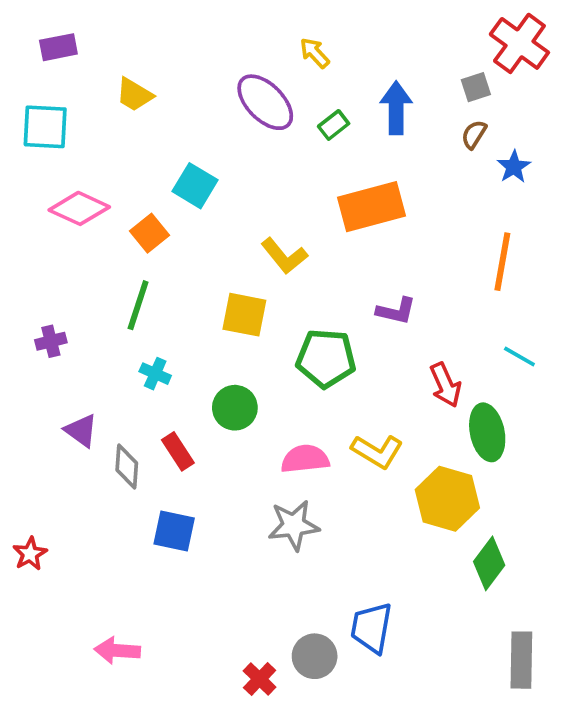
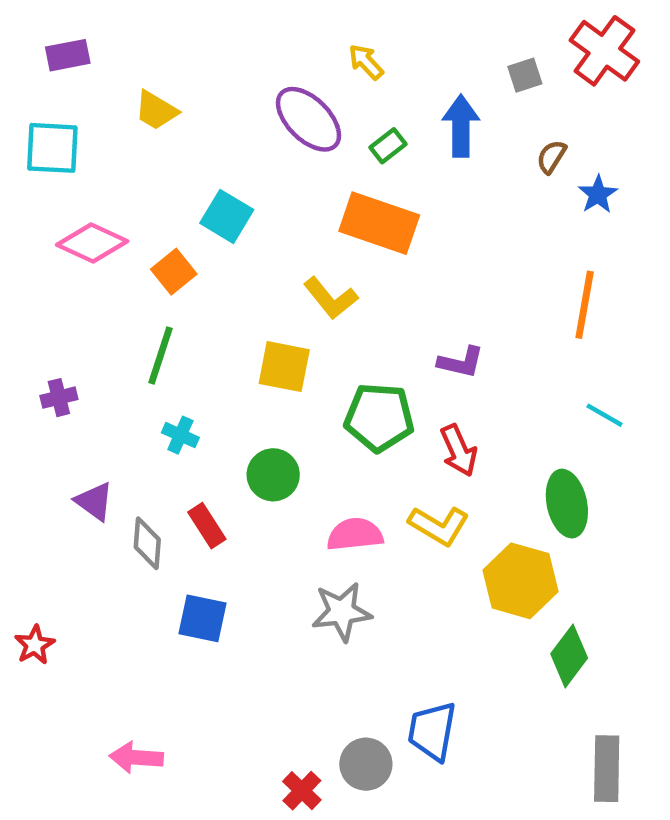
gray square: (476, 87) -> (525, 75), moved
orange rectangle: (371, 207) -> (379, 223), moved, turned 34
red arrow: (445, 385) -> (459, 451), moved

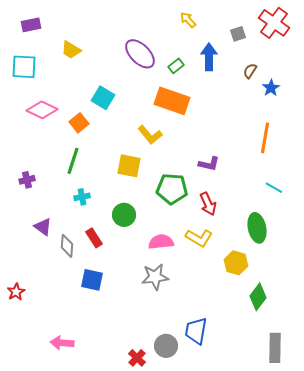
yellow arrow: (366, 62) -> (188, 20), moved
cyan cross: (180, 435) -> (82, 197), turned -35
yellow hexagon: (521, 581) -> (236, 263), size x0.7

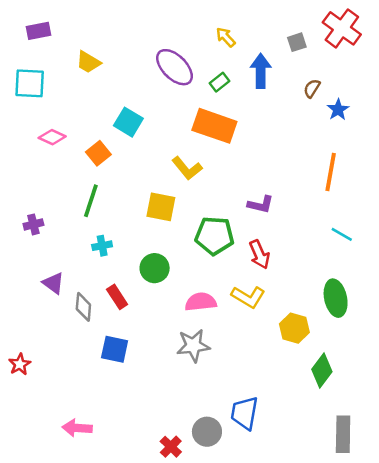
yellow arrow: (188, 20) -> (226, 37), moved
pink diamond: (42, 110) -> (52, 137), size x0.7
green ellipse: (257, 228) -> (336, 298), moved

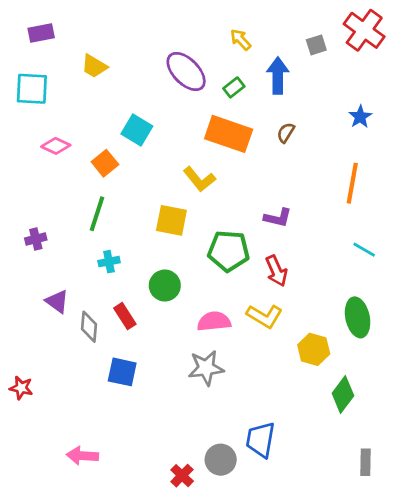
brown semicircle: (312, 88) -> (286, 133), moved
red star: (20, 364) -> (21, 388), turned -30
gray rectangle: (343, 434) -> (366, 462), size x0.7

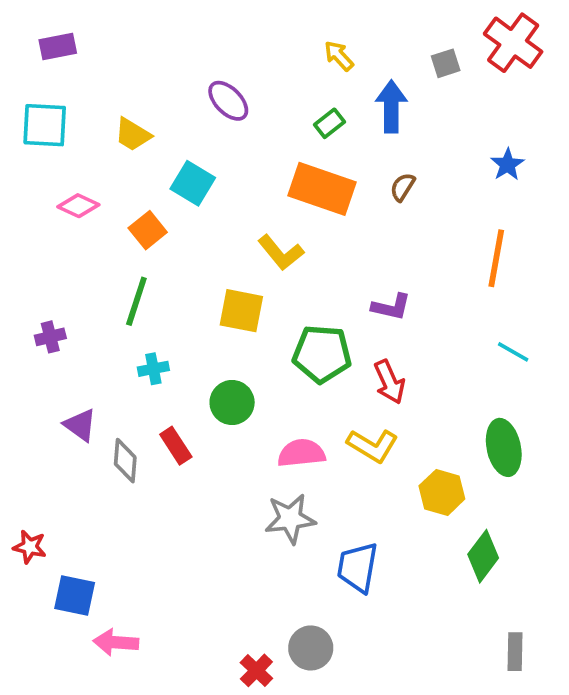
yellow trapezoid: (94, 66) -> (133, 135), moved
purple ellipse: (186, 71) -> (228, 101), moved, size x0.7
blue square: (122, 372) -> (75, 596), moved
blue trapezoid: (260, 440) -> (358, 567), moved

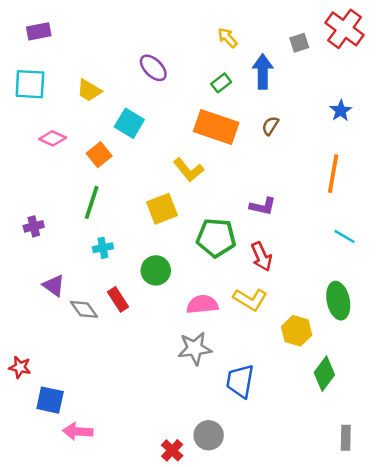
yellow square: (241, 311) -> (162, 209), turned -32
gray diamond: (125, 461) -> (84, 309), turned -40

